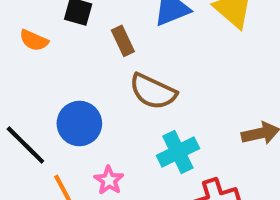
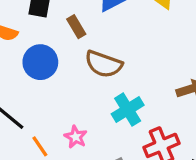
blue circle: (79, 124) -> (40, 62), moved

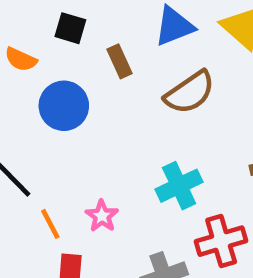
brown semicircle: (104, 64) -> (190, 92), moved, turned -60

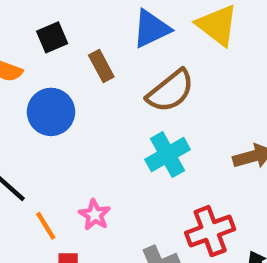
black square: (70, 28) -> (52, 37), turned -36
cyan cross: (179, 186) -> (168, 155), moved

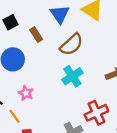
blue triangle: (151, 29) -> (60, 14), turned -35
pink star: (95, 215) -> (26, 93), moved

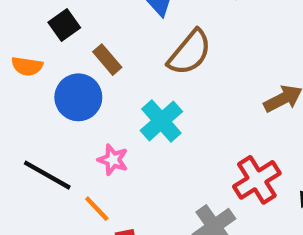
brown rectangle: (36, 35) -> (107, 60), moved
cyan cross: (72, 76) -> (161, 121), moved

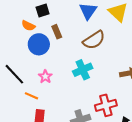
orange semicircle: (27, 66) -> (28, 26), moved
cyan cross: (161, 121) -> (83, 70), moved
orange line: (97, 209) -> (31, 96), turned -40

